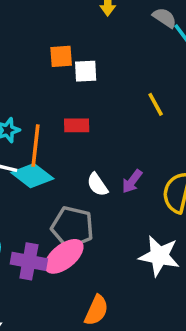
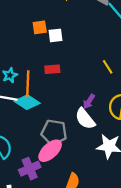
yellow line: (156, 104) -> (108, 67), moved
white semicircle: (97, 185) -> (85, 119), moved, size x1.5
purple cross: (29, 261) -> (30, 169), moved, turned -30

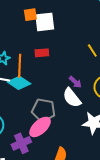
white square: (55, 35) -> (45, 22), size x1.5
purple arrow: (89, 101) -> (75, 82), turned -80

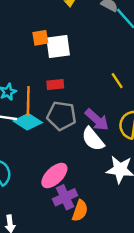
purple arrow: (75, 82) -> (97, 120), size x1.5
gray pentagon: (44, 110) -> (61, 116), moved
purple cross: (21, 143) -> (65, 197), moved

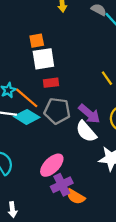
white square: (58, 47) -> (43, 59), moved
orange line: (28, 101) -> (27, 98), turned -50
orange semicircle: (80, 211) -> (76, 197), turned 102

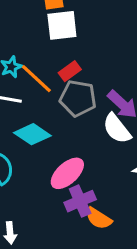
red rectangle: (51, 83) -> (70, 71), moved, turned -32
cyan diamond: (27, 117) -> (32, 134), moved

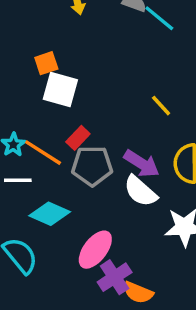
white square: (62, 25) -> (60, 89), turned 32

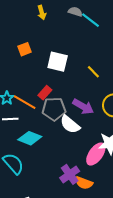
white square: (60, 89) -> (58, 62), moved
white semicircle: (140, 191) -> (70, 124), moved
pink ellipse: (95, 250) -> (96, 154), moved

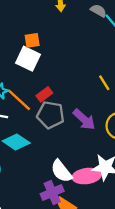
white square: (58, 62) -> (28, 59), moved
white semicircle: (70, 124) -> (61, 171), moved
pink ellipse: (96, 154) -> (87, 176), turned 35

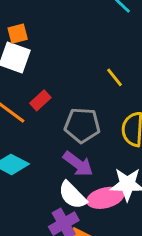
gray pentagon: (51, 115) -> (82, 125), moved
purple arrow: (84, 119) -> (78, 164), moved

